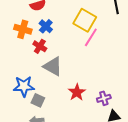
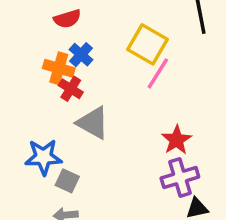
orange cross: (23, 29) -> (59, 68), moved
red star: (77, 92) -> (177, 140), moved
purple cross: (104, 98) -> (180, 177), size x1.5

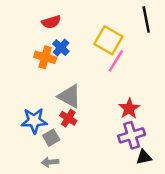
red cross: (71, 89) -> (68, 118), moved
gray square: (67, 181) -> (51, 138), turned 35

